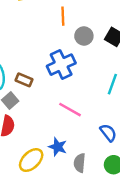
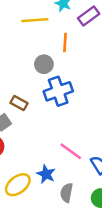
gray circle: (84, 36) -> (44, 64), moved
pink line: (70, 110) -> (71, 151), moved

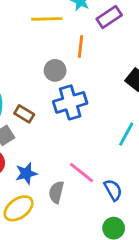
blue star: (46, 174) -> (26, 173), moved, turned 30
gray semicircle: (67, 193) -> (56, 192), moved

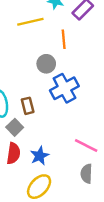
brown rectangle: (24, 114) -> (28, 106), turned 56
gray semicircle: (56, 192) -> (86, 174), moved

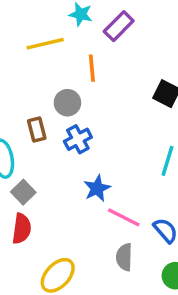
blue cross: (64, 88) -> (78, 139), moved, size x0.7
brown rectangle: (28, 106) -> (37, 130), moved
blue star: (40, 156) -> (97, 188), moved

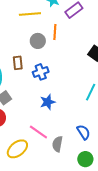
gray circle: (67, 103) -> (38, 41), moved
pink line: (124, 217) -> (38, 132), moved

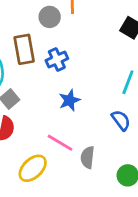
brown rectangle: (18, 63) -> (24, 49), size x1.5
blue semicircle: (83, 132) -> (121, 120), moved

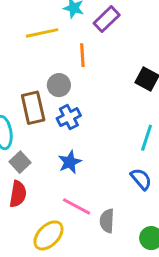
gray circle: (50, 17) -> (59, 85), moved
blue star: (69, 100) -> (70, 162), moved

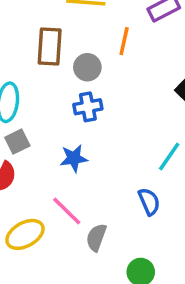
brown rectangle: (33, 108) -> (50, 46), moved

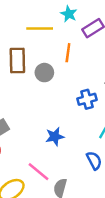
blue cross: (88, 107) -> (87, 99), moved
blue star: (74, 158) -> (55, 137), moved

